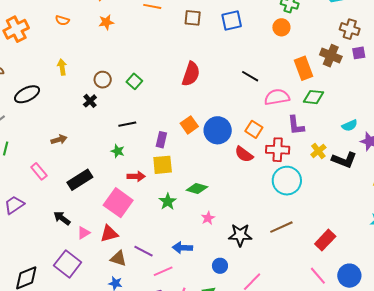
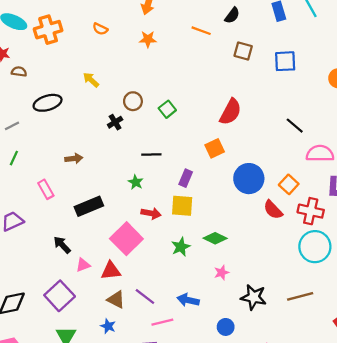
yellow arrow: (62, 67) -> (91, 80), turned -49
orange square: (189, 125) -> (215, 148), moved

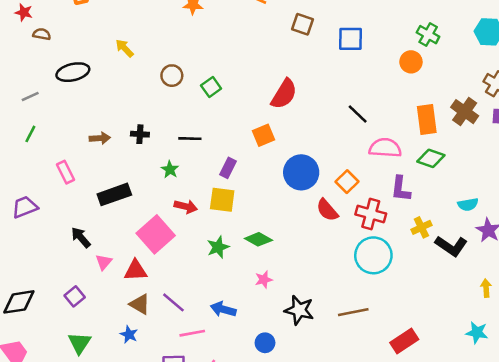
black cross: (115, 122) -> (140, 134), moved, turned 32
pink triangle: (83, 265) -> (104, 262), turned -32
purple square: (60, 296) -> (75, 296), size x0.6

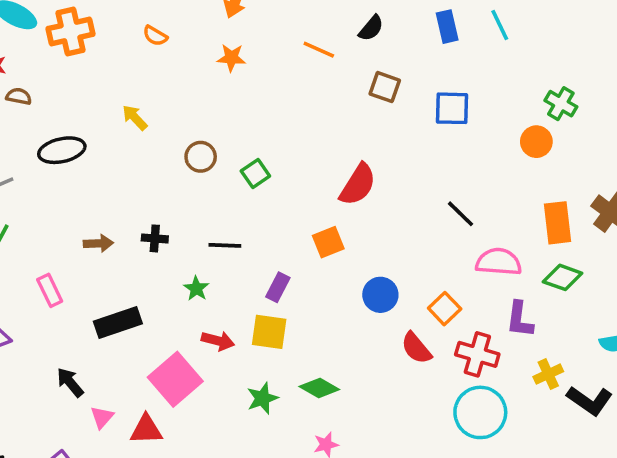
blue circle: (301, 172) -> (380, 295), size x0.7

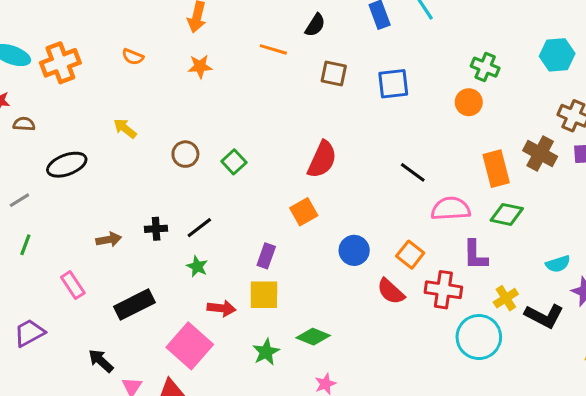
black line: (225, 245) -> (199, 228), moved, turned -32
cyan circle: (480, 412) -> (479, 337), moved

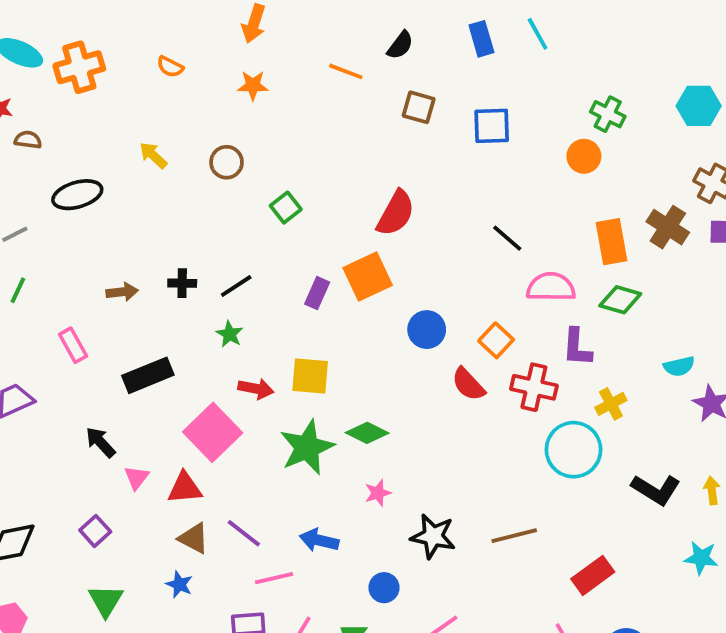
brown circle: (185, 154) -> (227, 162), moved
orange square: (304, 212) -> (368, 276), size x1.4
purple rectangle: (266, 256) -> (317, 293), moved
black L-shape: (544, 316) -> (656, 490), moved
green star: (266, 352) -> (307, 447), size x1.6

